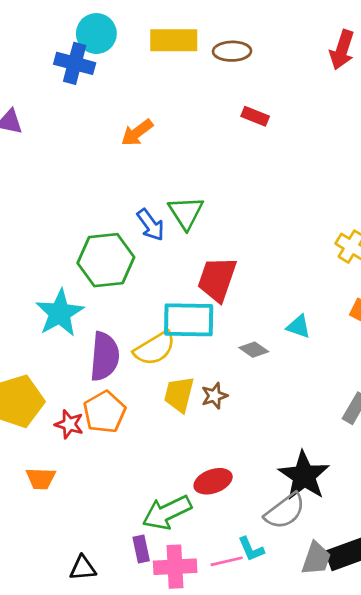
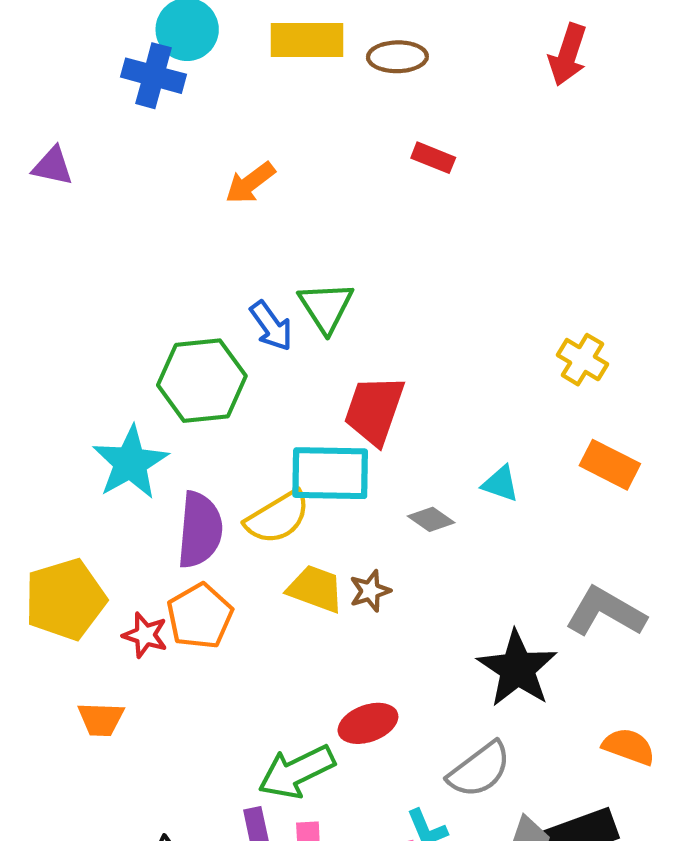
yellow trapezoid: (179, 394) -> (315, 589), turned 96
black star: (304, 476) -> (517, 669), moved

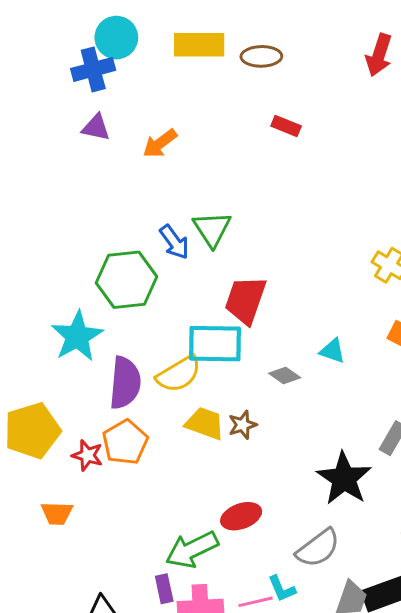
blue cross: (153, 76) -> (93, 69), turned -30
purple triangle: (53, 166) -> (96, 127), moved

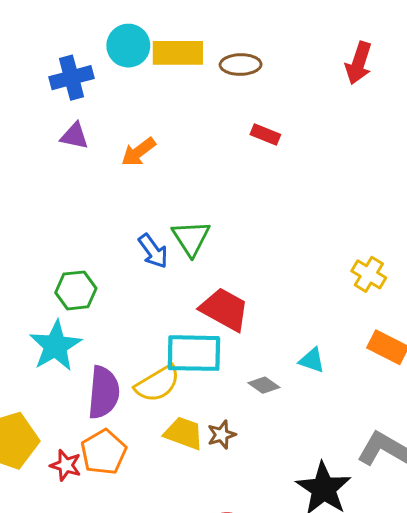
cyan circle: (116, 38) -> (128, 46), moved
green hexagon: (127, 280) -> (76, 290), moved, size x0.7
red trapezoid: (245, 300) -> (225, 309), turned 100

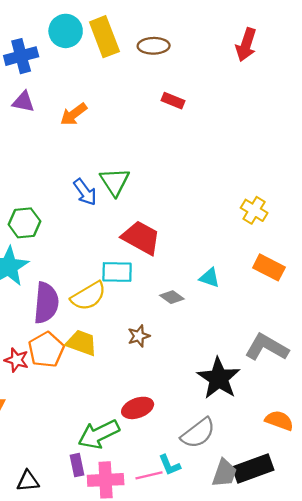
yellow rectangle: (178, 53) -> (104, 37), turned 69
cyan rectangle: (194, 353) -> (117, 272), size x0.7
yellow trapezoid: (184, 433) -> (82, 343), moved

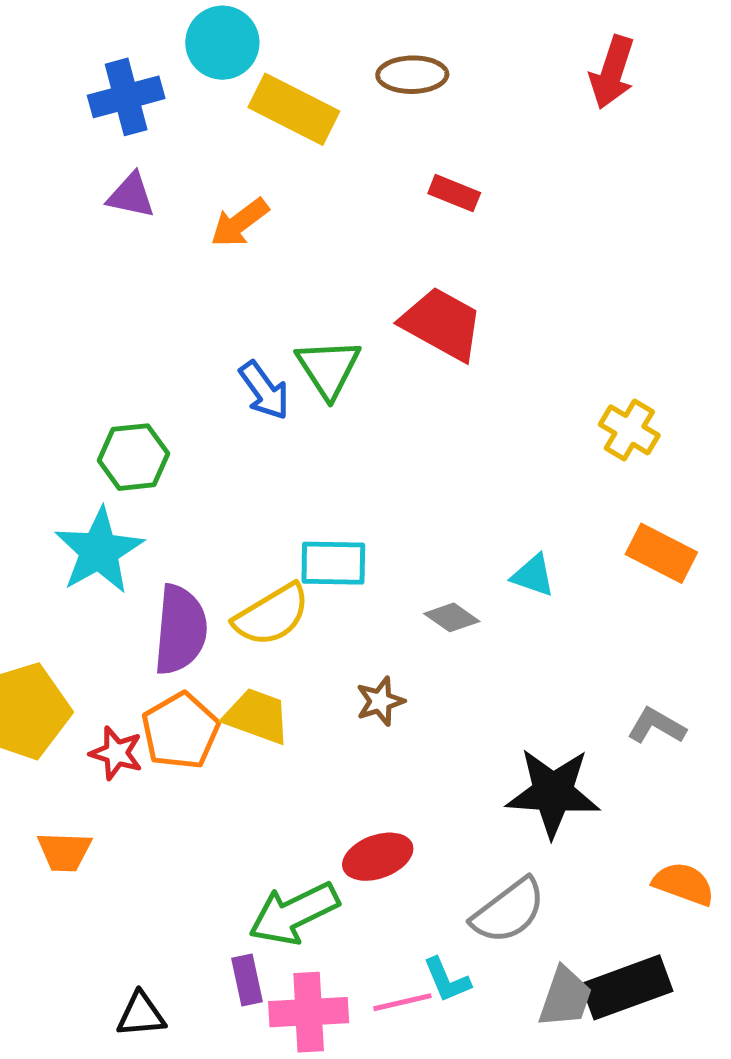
yellow rectangle: (104, 37) -> (294, 109), moved, turned -42
red trapezoid: (141, 238) -> (442, 324), moved
gray L-shape: (267, 347) -> (656, 726), size x0.6
black star: (219, 378) -> (553, 793), turned -30

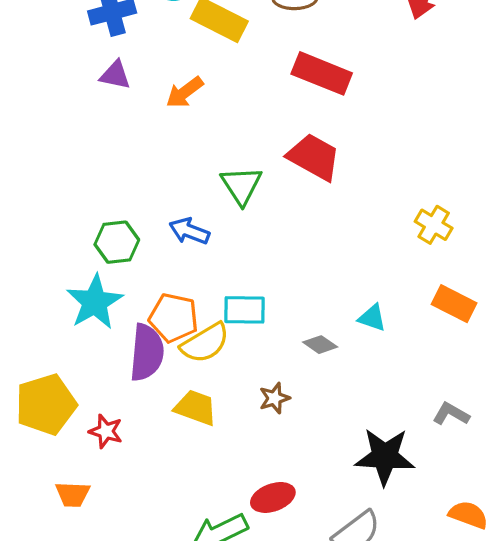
red rectangle: (454, 193) -> (322, 73), size x1.8
blue arrow: (264, 390) -> (189, 231), moved, turned 147
orange pentagon: (180, 731) -> (174, 318), moved, turned -30

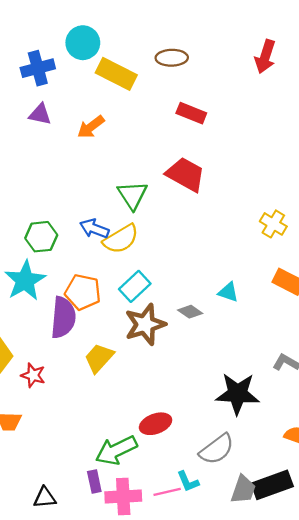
red rectangle: (322, 73) -> (191, 113), size x0.7
cyan rectangle: (244, 310) -> (135, 286), turned -44
yellow semicircle: (205, 343) -> (121, 239), moved
brown star: (274, 398) -> (145, 324), moved, size x1.8
yellow trapezoid: (196, 408) -> (99, 358), turned -68

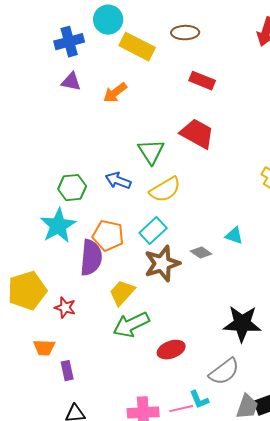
yellow semicircle: (121, 239) -> (165, 190), moved
green arrow: (116, 450) -> (131, 325), moved
purple rectangle: (94, 481) -> (67, 371), moved

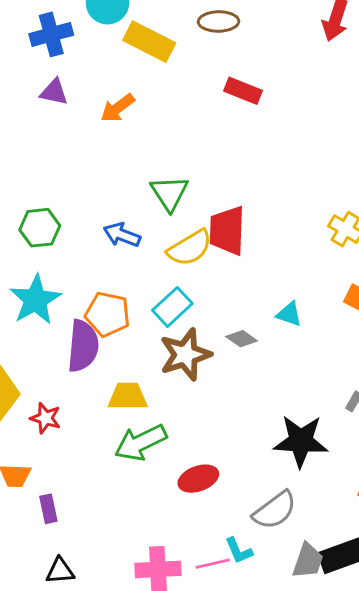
red trapezoid: (197, 134) -> (227, 231), moved, turned -117
green hexagon: (72, 188) -> (40, 228), moved
yellow trapezoid: (122, 293) -> (128, 396), turned 48

